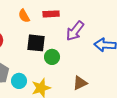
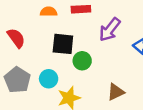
orange semicircle: (24, 16) -> (49, 12), turned 120
cyan circle: (19, 81) -> (49, 79), moved

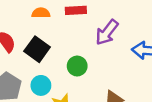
black square: (63, 44) -> (37, 49), moved, turned 30

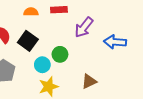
cyan circle: (41, 85) -> (42, 65), moved

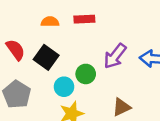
purple arrow: (84, 27) -> (115, 56), moved

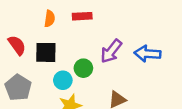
orange semicircle: (50, 22) -> (50, 19), turned 98
black square: (46, 57) -> (46, 52), turned -35

